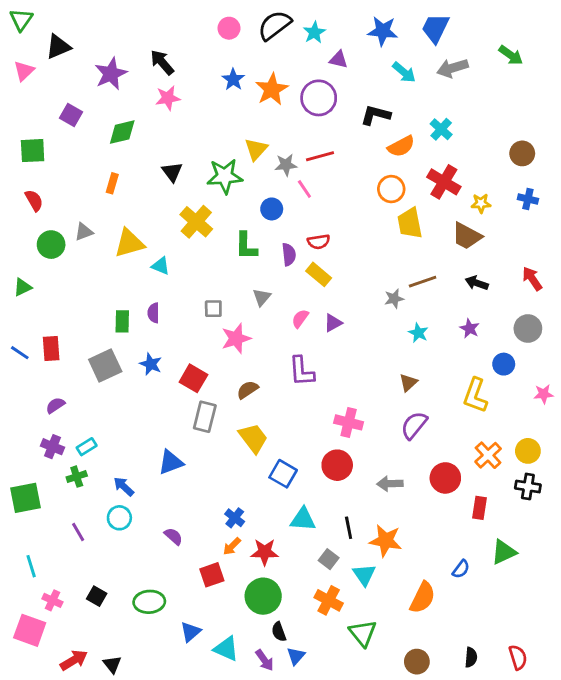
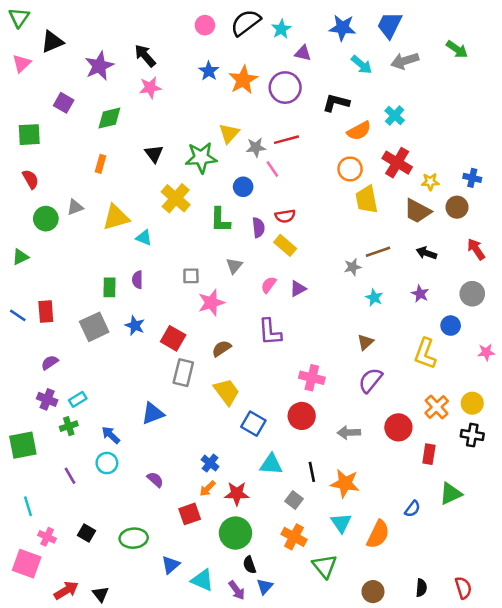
brown circle: (522, 153) -> (457, 207), moved
cyan triangle: (364, 575) -> (341, 523), moved

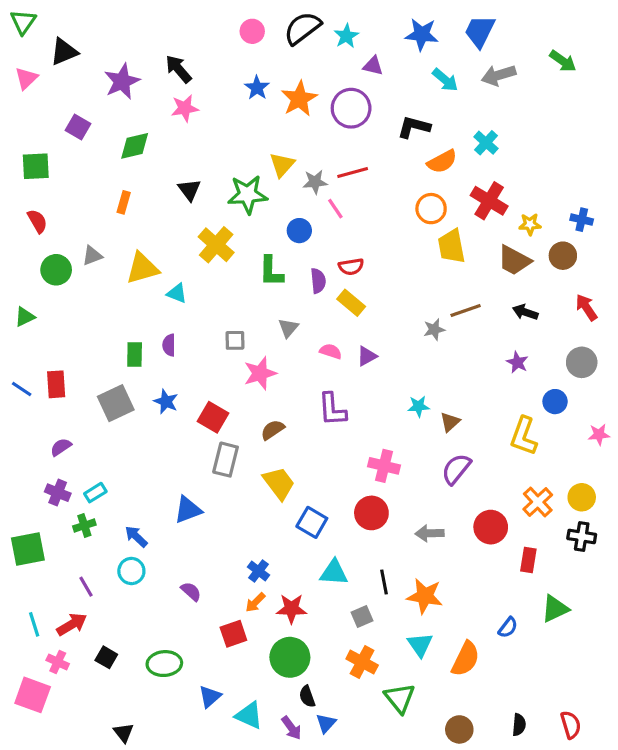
pink semicircle: (269, 285) -> (331, 351), turned 72
cyan star: (374, 298) -> (419, 406), moved, turned -30
gray square: (294, 500) -> (362, 617), turned 30
red arrow: (66, 590) -> (72, 624), moved

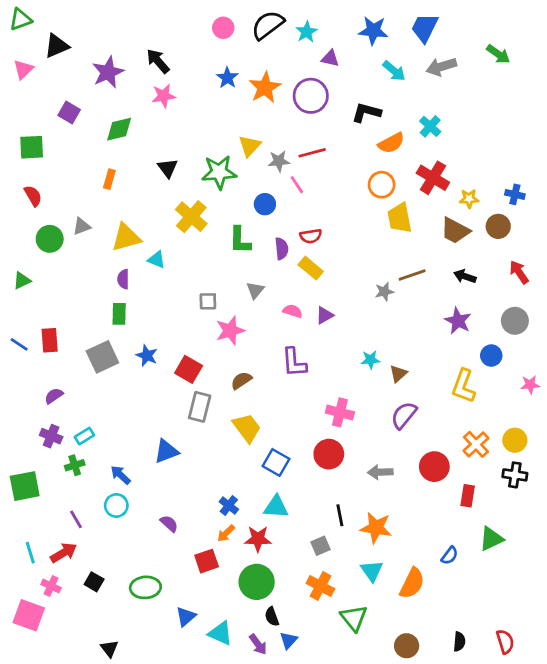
green triangle: (23, 22) -> (20, 19), turned 35
purple semicircle: (169, 345) -> (123, 279), moved
purple star: (517, 362) -> (458, 321), size x1.4
cyan triangle: (334, 573) -> (276, 507), moved

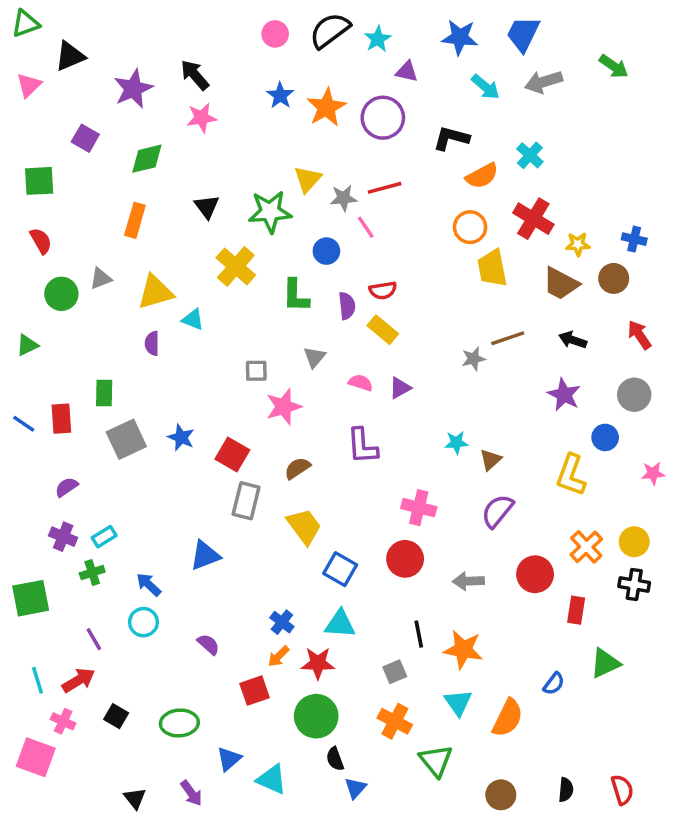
orange rectangle: (109, 179) -> (135, 220), size x1.4
green rectangle: (119, 314) -> (104, 393), moved
purple arrow: (258, 644) -> (191, 793), moved

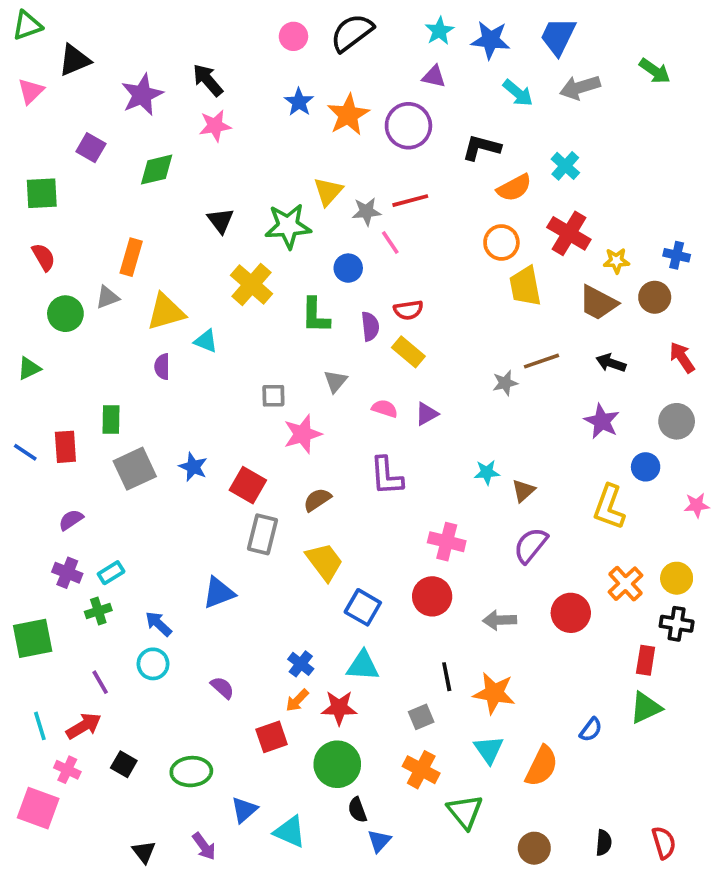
cyan star: (378, 39) -> (439, 31), moved
orange rectangle: (135, 220) -> (131, 257), moved
red rectangle: (576, 610) -> (646, 660), moved

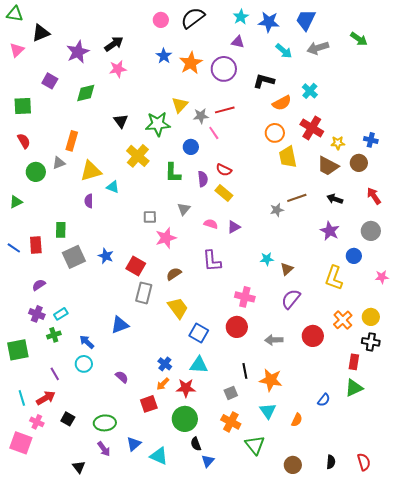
green triangle: (27, 25) -> (15, 14), turned 30
black arrow: (208, 80) -> (114, 44), turned 96
red semicircle: (408, 310) -> (224, 170), turned 35
orange semicircle: (542, 766) -> (297, 420), size x0.6
purple arrow: (204, 846) -> (104, 449), moved

